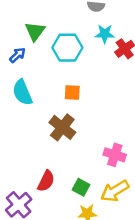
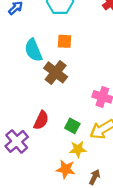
cyan semicircle: (22, 92) -> (33, 50), moved

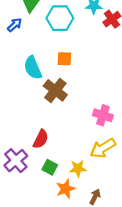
green square: (72, 126) -> (50, 167), moved
orange star: (66, 169) -> (66, 189), turned -30

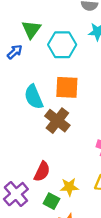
orange square: (64, 59) -> (67, 87), size x1.5
yellow star: (78, 168) -> (69, 187), moved

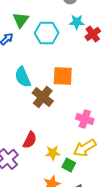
orange square: (67, 87) -> (63, 76), moved
green square: (51, 201) -> (69, 165), moved

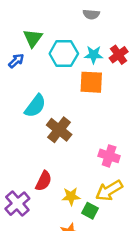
cyan star: (77, 22) -> (94, 55), moved
orange square: (63, 76) -> (91, 82), moved
cyan semicircle: (23, 77) -> (35, 106), turned -120

